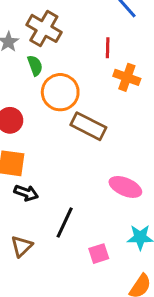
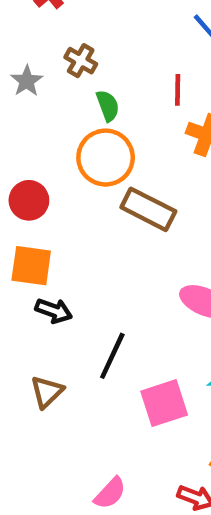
brown cross: (44, 28) -> (81, 61), size x0.6
green semicircle: (35, 66) -> (108, 106), moved
pink square: (99, 254) -> (164, 403), size x1.5

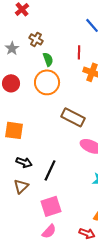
red circle: (29, 200) -> (11, 83), moved
brown rectangle: (148, 209) -> (73, 117), moved
black arrow: (54, 311) -> (24, 162), moved
pink square: (164, 403) -> (51, 206), moved

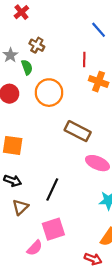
green semicircle: (48, 59) -> (27, 67), moved
black arrow: (24, 162) -> (13, 181), moved
pink semicircle: (49, 231) -> (35, 248), moved

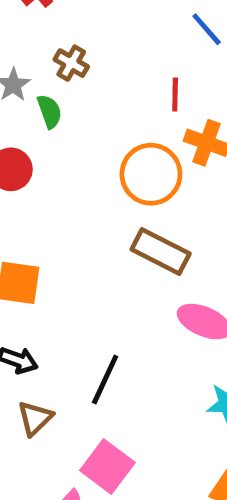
orange circle: (49, 93) -> (151, 174), moved
pink square: (53, 229) -> (107, 467), turned -35

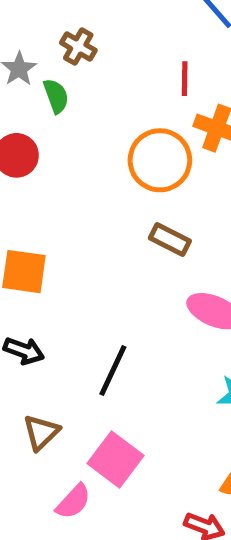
brown rectangle: (161, 251) -> (170, 239), size x0.7
brown triangle: (35, 418) -> (41, 432), moved

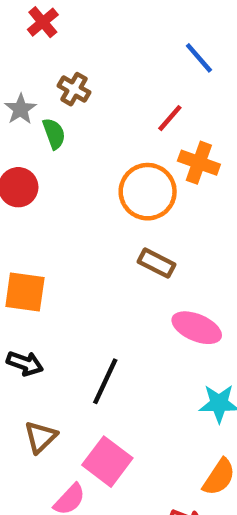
red line: (185, 79) -> (170, 118), turned 40

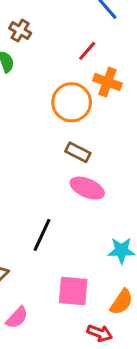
pink ellipse: (197, 328) -> (87, 188), moved
pink square: (107, 462) -> (73, 291), moved, turned -32

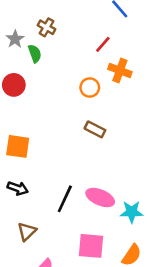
orange circle: (72, 102) -> (90, 88), size x0.6
pink ellipse: (87, 188) -> (100, 197), moved

